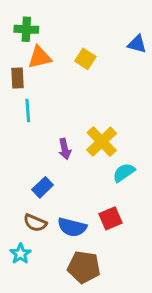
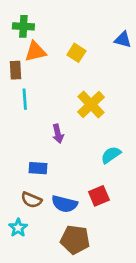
yellow cross: (102, 142) -> (91, 105), moved
blue rectangle: (43, 187) -> (38, 168), turned 48

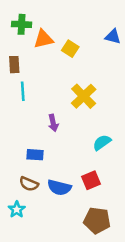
orange triangle: (35, 52) -> (43, 39), moved
brown pentagon: (75, 240) -> (97, 220), moved

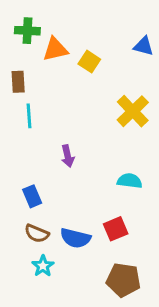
yellow cross: (84, 96) -> (133, 111), moved
cyan semicircle: (102, 142) -> (130, 181), turned 42
blue rectangle: (35, 155) -> (32, 196), moved, turned 63
cyan star: (17, 209) -> (43, 266), moved

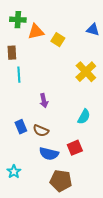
cyan semicircle: (130, 181) -> (84, 117), turned 112
brown semicircle: (37, 233) -> (41, 131), moved
cyan star: (43, 266) -> (14, 172), moved
brown pentagon: (123, 280) -> (61, 181), moved

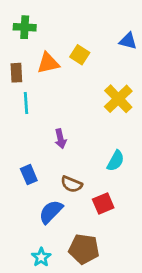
orange triangle: (36, 32) -> (48, 63), moved
brown semicircle: (41, 131) -> (71, 184), moved
blue semicircle: (49, 154) -> (51, 212), moved, turned 120
cyan star: (14, 172) -> (41, 257), moved

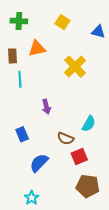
yellow square: (80, 55) -> (62, 22), moved
yellow cross: (118, 99) -> (75, 67), moved
brown semicircle: (71, 184) -> (65, 138), moved
brown pentagon: (84, 249) -> (88, 186), moved

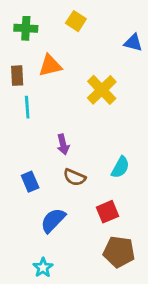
yellow square: (62, 22) -> (76, 21), moved
brown semicircle: (65, 138) -> (75, 177), moved

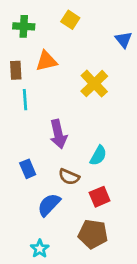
blue triangle: (133, 43) -> (124, 40), turned 36
purple arrow: (63, 144) -> (58, 134), size x1.5
cyan semicircle: (120, 167) -> (98, 155), moved
brown semicircle: (75, 177) -> (69, 177), moved
brown pentagon: (119, 252) -> (93, 234), moved

